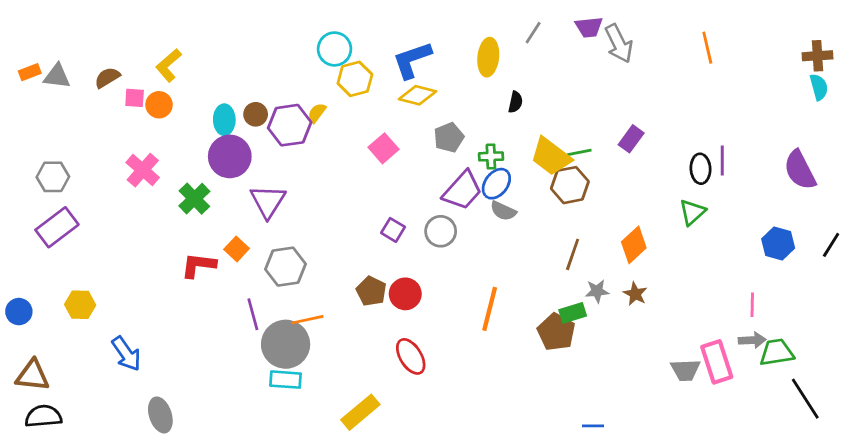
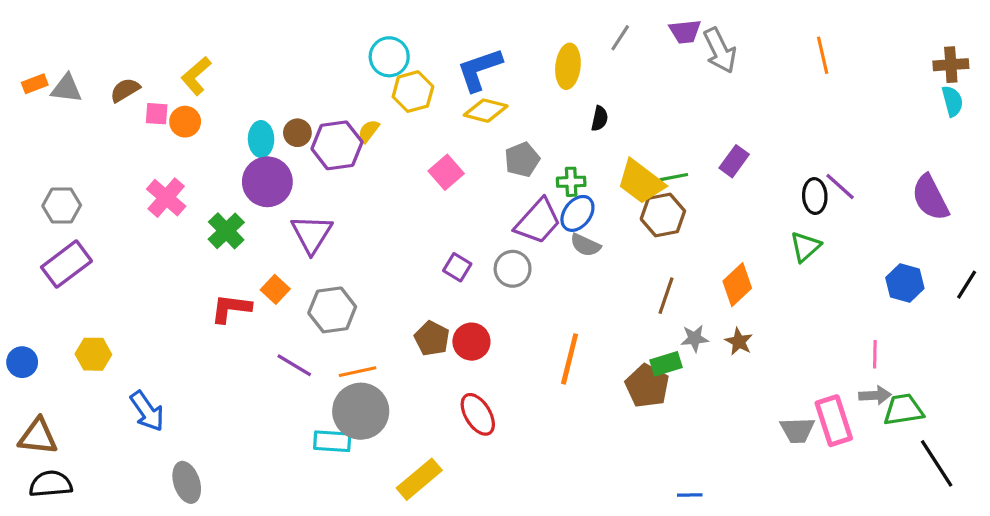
purple line: (722, 161) -> (840, 187), turned -48
purple line: (253, 314) -> (294, 365), turned -44
gray circle: (286, 344) -> (361, 411), moved

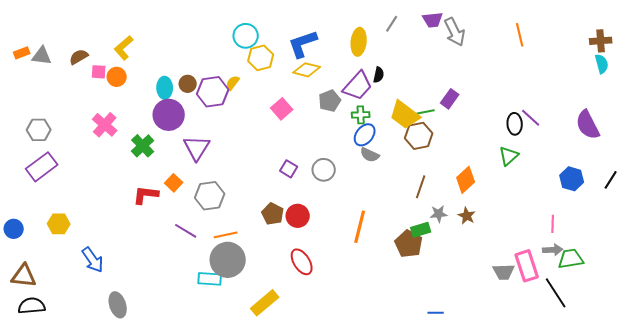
purple rectangle: (734, 161) -> (450, 99), moved
purple trapezoid: (538, 221) -> (358, 86), moved
black line: (937, 463) -> (556, 293), moved

